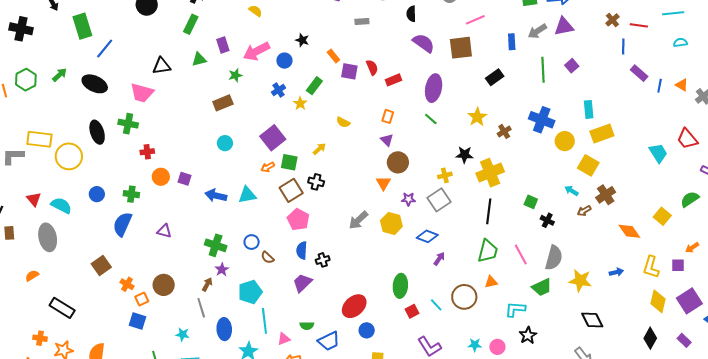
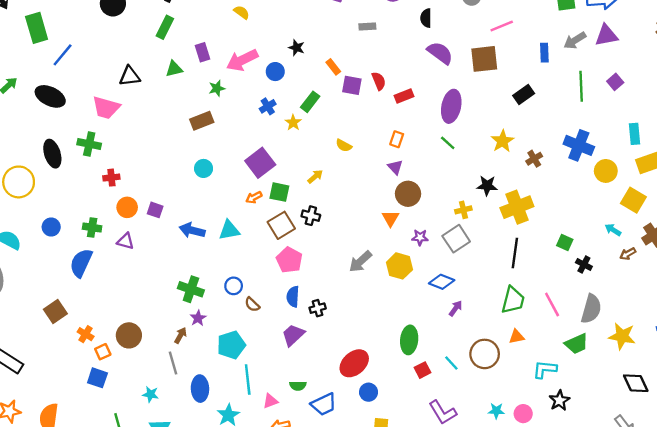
purple triangle: (164, 231) -> (125, 241), moved

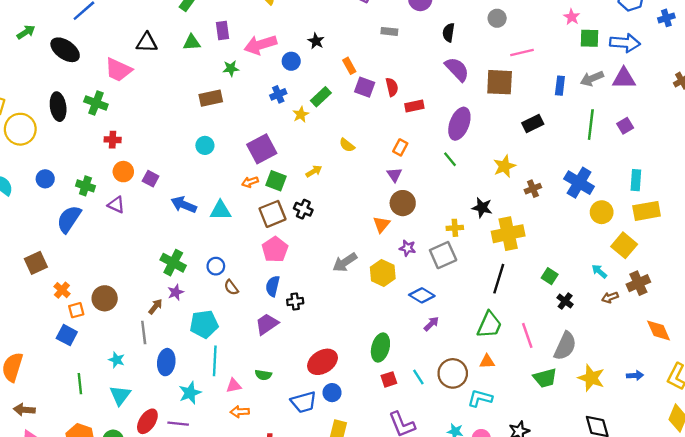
cyan L-shape: (545, 369) -> (480, 398), moved
blue trapezoid: (324, 404) -> (304, 402), moved

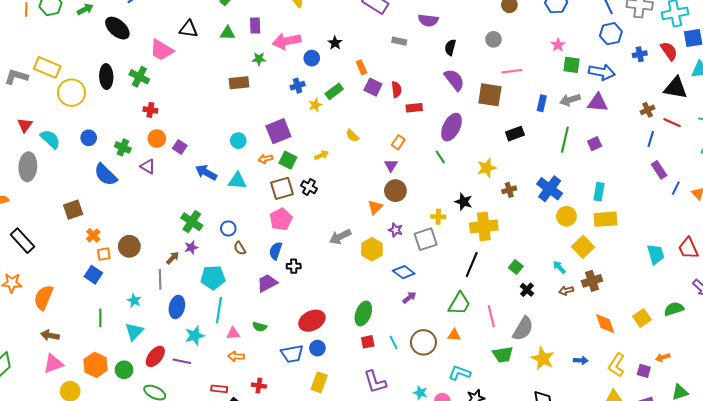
cyan circle: (205, 145) -> (238, 141), moved
blue semicircle: (69, 219) -> (106, 175), turned -85
cyan L-shape: (480, 398) -> (460, 373), moved

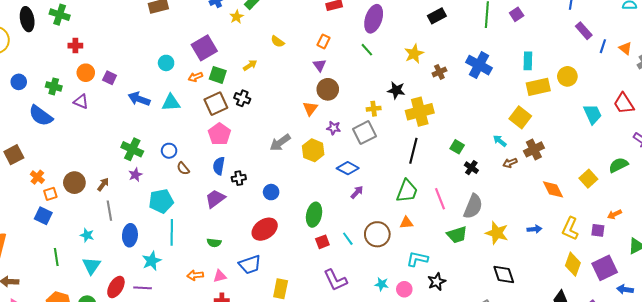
yellow circle: (566, 216) -> (567, 76), moved
brown arrow: (173, 258) -> (103, 184), moved
pink triangle: (233, 333) -> (220, 276), moved
blue circle: (317, 348) -> (271, 192), moved

